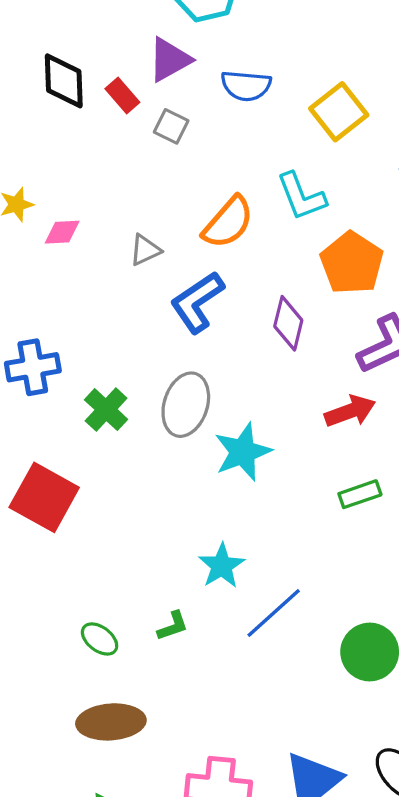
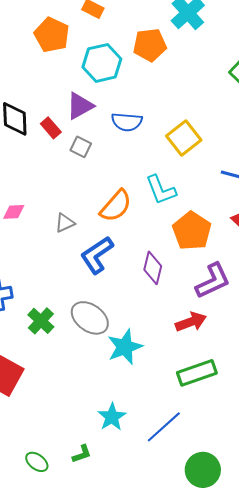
gray ellipse: (186, 405) -> (90, 318), turned -72
green rectangle: (360, 494) -> (197, 373), size x1.5
blue line: (274, 613) -> (164, 427), moved

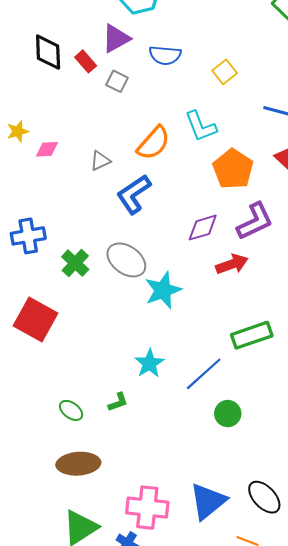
yellow square: (184, 138) -> (225, 72), size x0.7
purple diamond: (153, 268) -> (203, 228), moved, turned 60
green rectangle: (197, 373) -> (252, 335), moved
green circle: (203, 470) -> (228, 414), moved, size x0.7

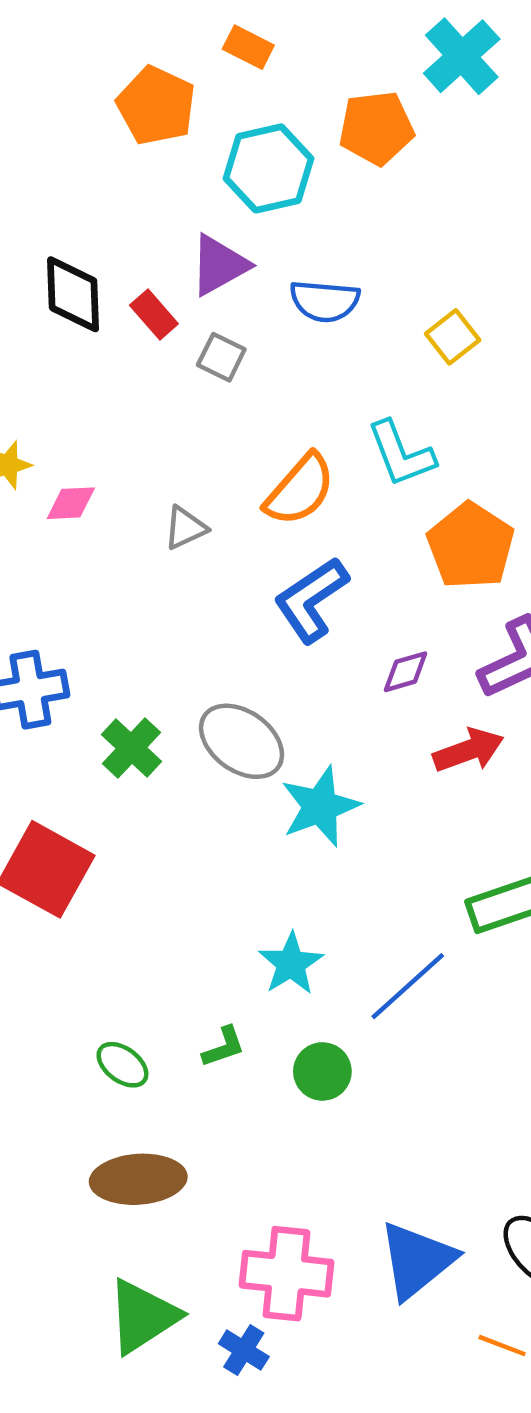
blue L-shape: (134, 194) -> (311, 600), moved
purple diamond: (203, 228) -> (406, 672), size x0.7
green circle: (228, 414) -> (322, 1071), moved

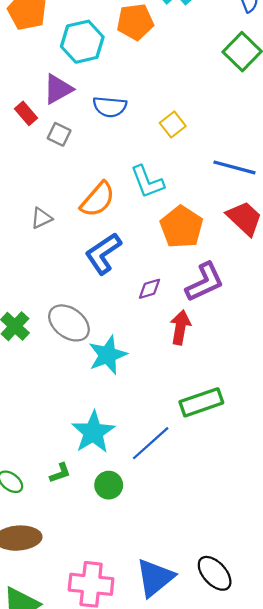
red arrow: (468, 750) -> (180, 327), turned -60
cyan star: (291, 964) -> (93, 432), size x1.4

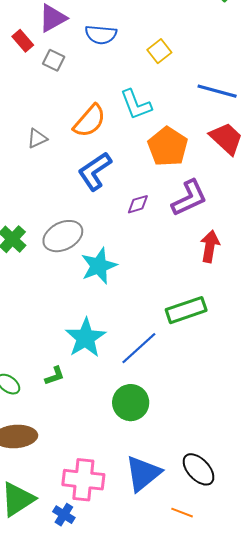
gray ellipse: (69, 323) -> (63, 236), turned -63
red arrow: (180, 327) -> (210, 246), moved
green circle: (109, 485) -> (131, 403), moved, size x1.4

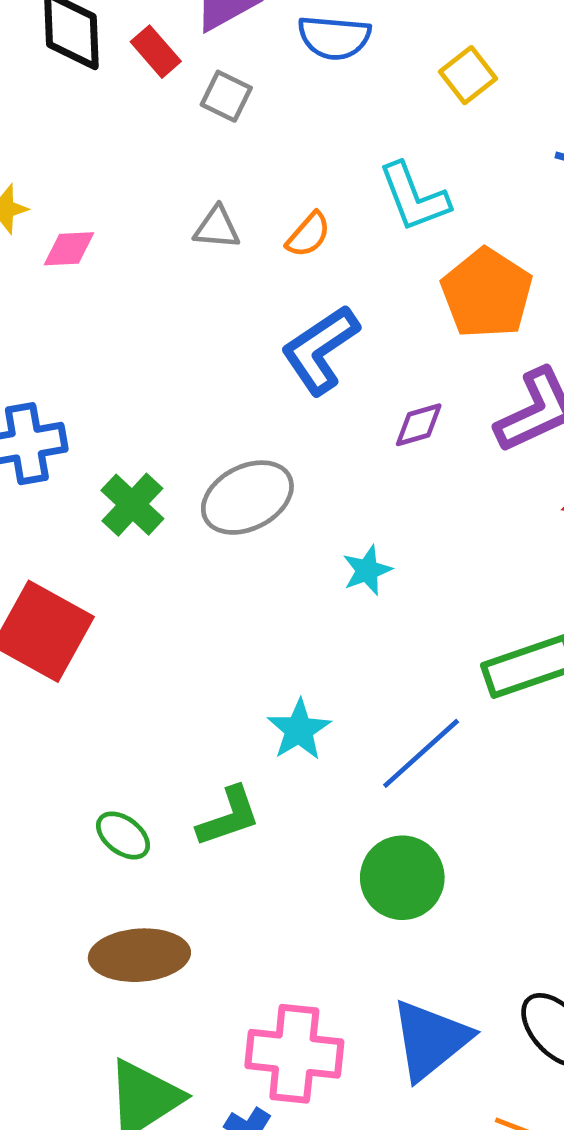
orange semicircle: (90, 121) -> (308, 235), size x0.6
gray triangle: (37, 138) -> (217, 228), moved, turned 30
cyan star: (99, 266) -> (367, 570), moved, size x0.6
cyan star: (85, 338) -> (299, 730), size x0.7
green L-shape: (55, 376) -> (229, 817), size x1.4

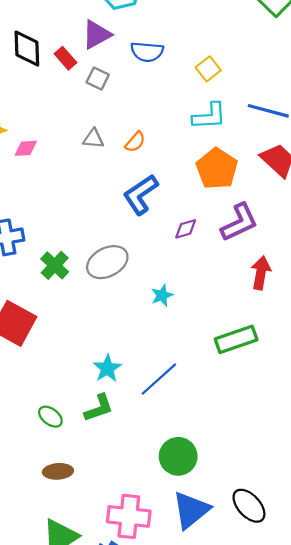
cyan L-shape: (414, 197) -> (209, 116), moved, turned -72
cyan star: (299, 730) -> (107, 368), moved
blue line: (421, 753) -> (159, 379), moved
green circle: (402, 878) -> (178, 456), moved
brown ellipse: (139, 955) -> (58, 471), size x0.7

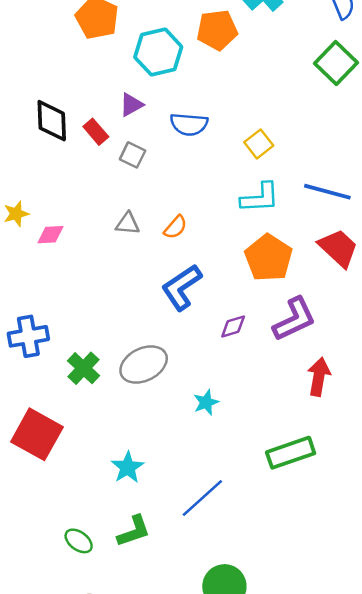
purple triangle: (97, 35) -> (131, 105), size x0.7
cyan star: (107, 368) -> (128, 467), moved

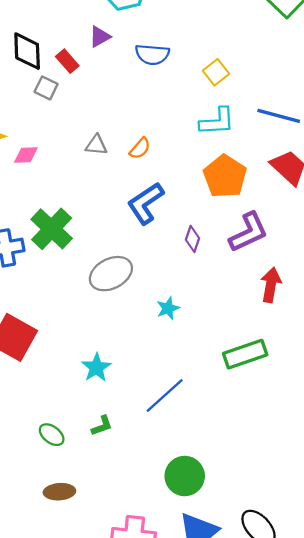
gray square: (133, 155) -> (46, 88), moved
purple diamond: (233, 326) -> (193, 239), turned -55
green cross: (84, 368) -> (52, 229), moved, size x1.4
green L-shape: (134, 531) -> (102, 426), size x0.7

